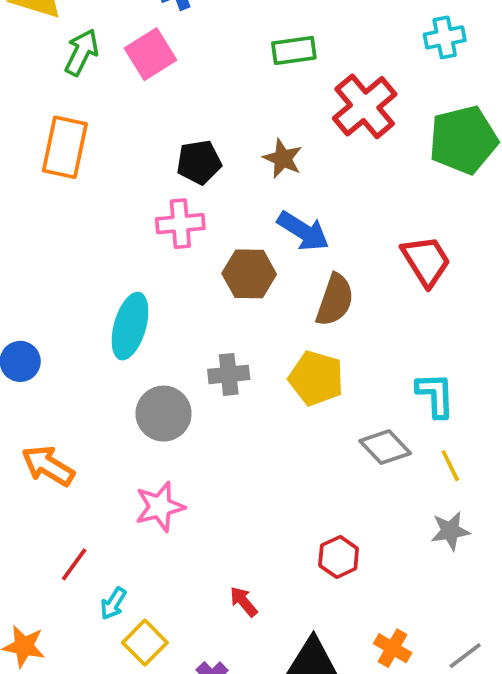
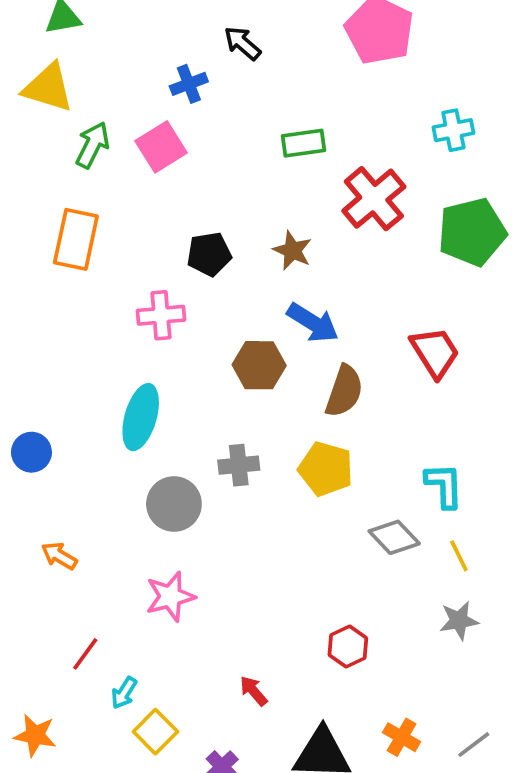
pink cross: (180, 224) -> (161, 315), moved
orange arrow: (48, 466) -> (59, 556), size x0.7

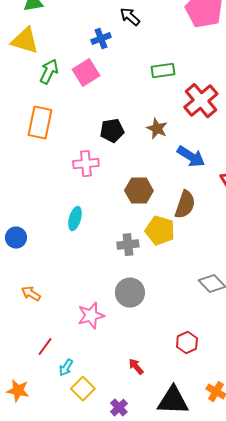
blue arrow: (313, 323) -> (191, 157), moved
cyan ellipse: (141, 417) -> (75, 219), size x0.7
yellow pentagon: (326, 469) -> (160, 231), moved
gray circle: (174, 504) -> (130, 293), moved

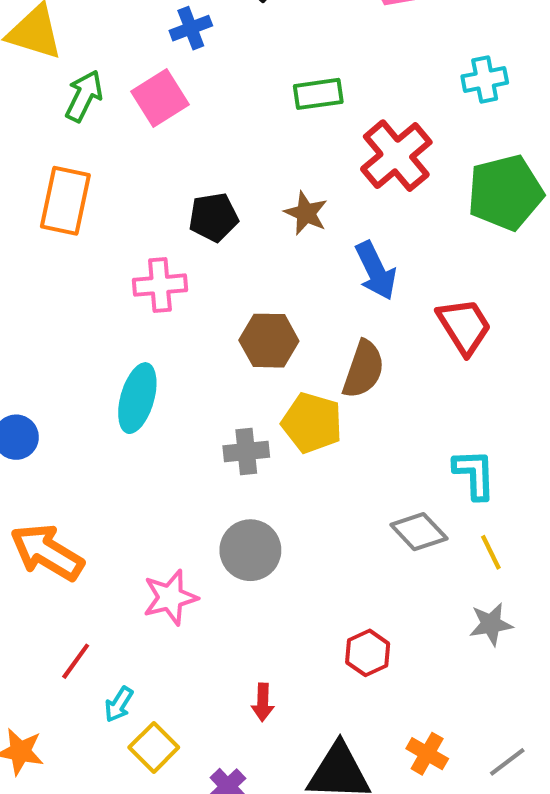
blue arrow: (191, 157) -> (376, 271), turned 32
cyan ellipse: (75, 219) -> (137, 398), size x1.4
orange arrow: (31, 294) -> (47, 552), size x1.8
red arrow: (136, 367) -> (263, 702), turned -138

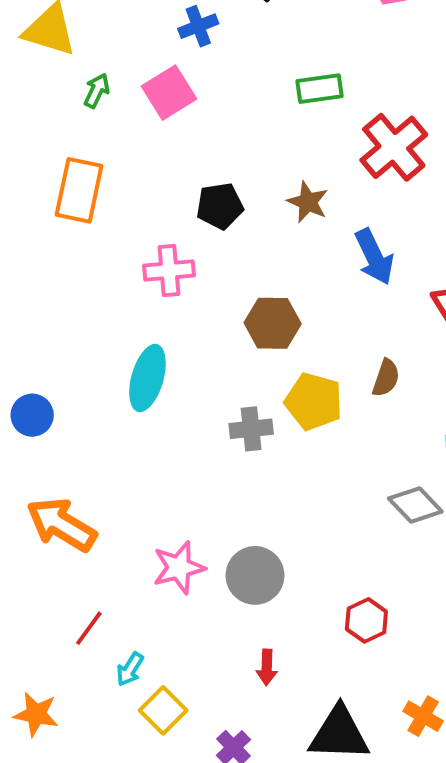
green arrow: (84, 96) -> (97, 91), size x0.7
brown semicircle: (363, 369) -> (386, 378), moved, size x0.7
gray circle: (250, 550) -> (255, 575), moved

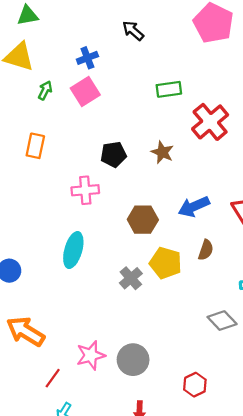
blue cross: (198, 26) -> (87, 58), moved
orange rectangle: (79, 190) -> (35, 146), size x0.7
blue arrow: (374, 257) -> (194, 207), moved, turned 92
gray cross: (251, 429) -> (131, 278), turned -35
red line: (89, 628) -> (53, 378), moved

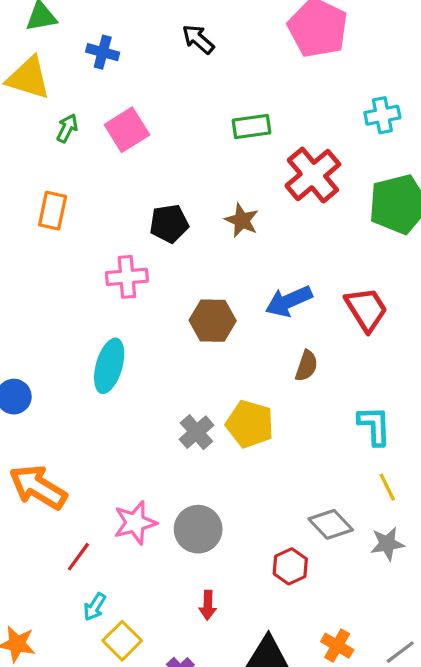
blue cross: (87, 58) -> (103, 52), moved, turned 36
yellow pentagon: (166, 263) -> (250, 424), moved
gray cross: (131, 278) -> (196, 432), moved
gray diamond: (222, 321) -> (331, 524), moved

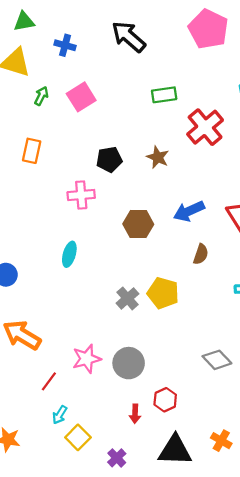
black arrow: (198, 39) -> (129, 37), size x1.6
cyan ellipse: (109, 366) -> (69, 254), size x0.7
red hexagon: (290, 566) -> (165, 400), moved

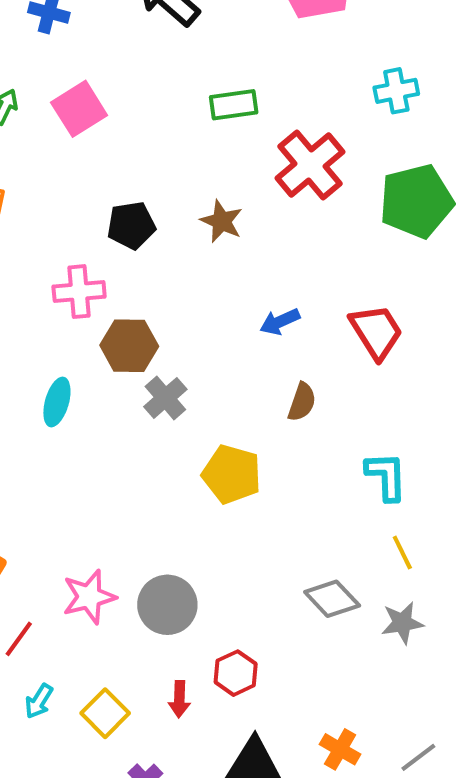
blue arrow: (189, 211) -> (280, 322), size x0.7
brown hexagon: (138, 224) -> (129, 346), moved
gray cross: (128, 298) -> (165, 398), moved
yellow square: (78, 437) -> (105, 713), moved

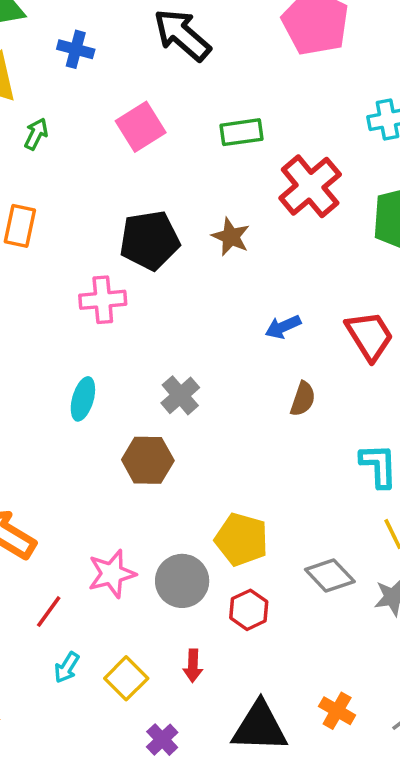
pink square: (79, 109) -> (141, 127), moved
black pentagon: (131, 225) -> (150, 240), size x1.4
brown hexagon: (129, 346) -> (148, 460), moved
yellow pentagon: (232, 474) -> (242, 539), moved
red hexagon: (236, 673) -> (249, 610), moved

